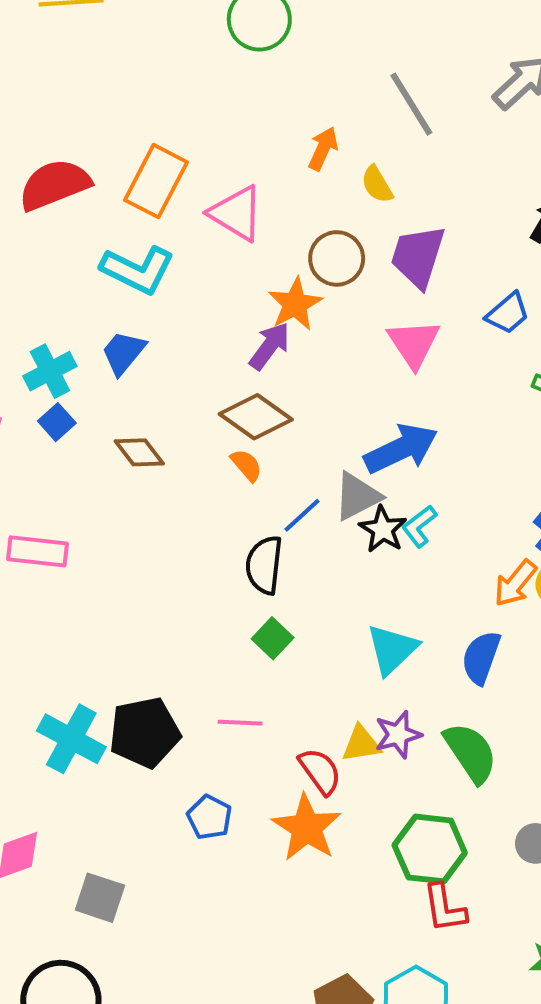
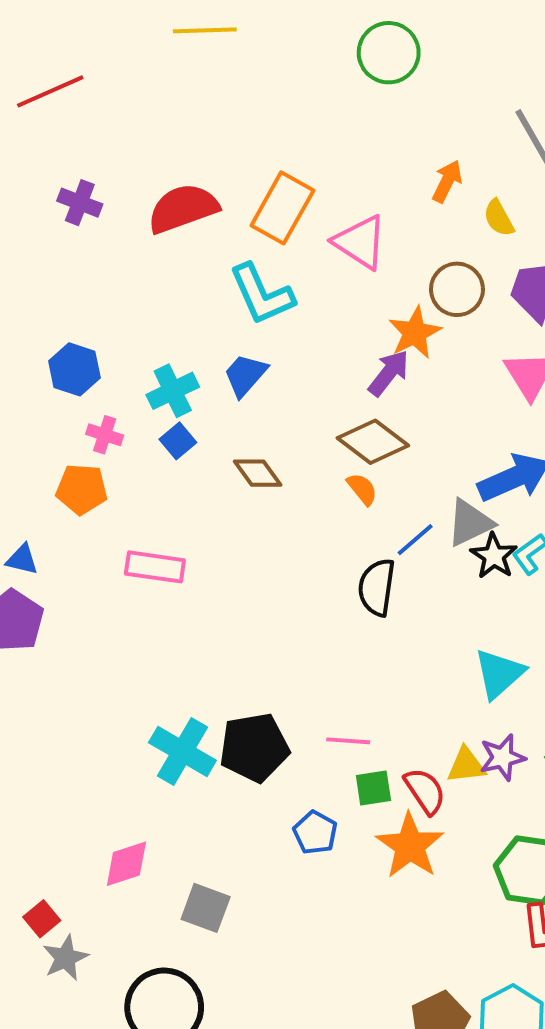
cyan L-shape: (138, 270) -> (262, 294), turned 38
green square: (273, 638) -> (373, 788), moved, turned 36

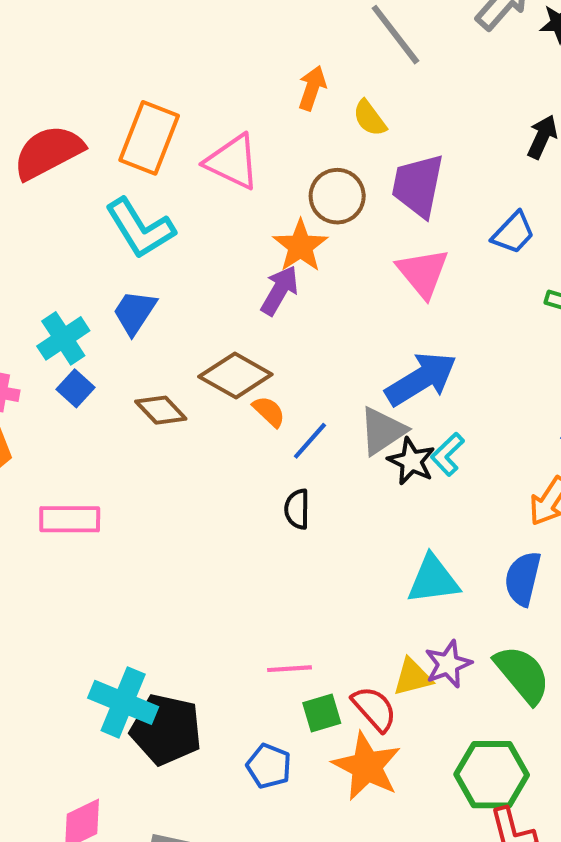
brown diamond: (373, 442) -> (235, 375), moved
blue line: (415, 540) -> (310, 441), moved
black semicircle: (377, 587) -> (297, 509), size x0.7
cyan triangle: (499, 674) -> (433, 580), turned 42
black pentagon: (254, 748) -> (166, 730), moved, turned 30

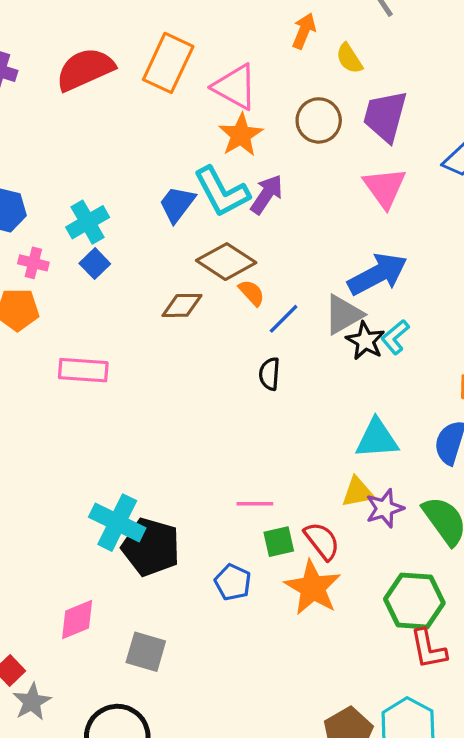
cyan L-shape: (140, 228) -> (222, 192), moved
orange star: (300, 246) -> (241, 135), moved
blue trapezoid: (135, 312) -> (177, 204), moved
brown diamond: (161, 410) -> (182, 305), moved, turned -51
yellow triangle: (413, 677) -> (358, 492), moved

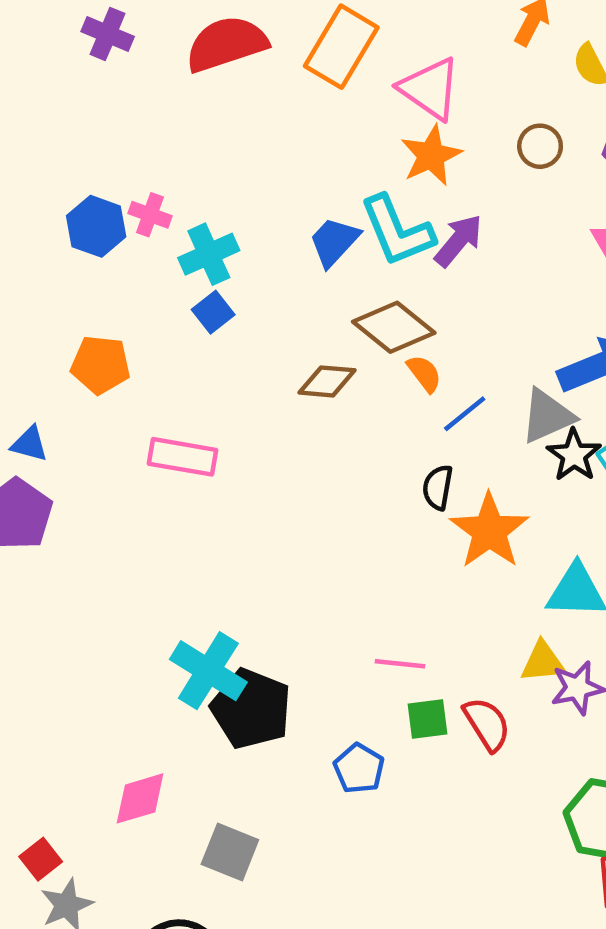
brown circle: (319, 120) -> (540, 146), size x0.7
pink cross: (33, 263) -> (150, 215), moved
orange star: (313, 588) -> (489, 531), moved

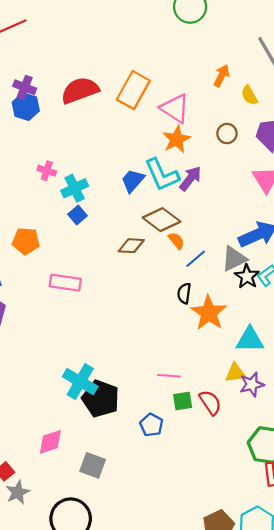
blue hexagon: (96, 226) -> (26, 107), moved

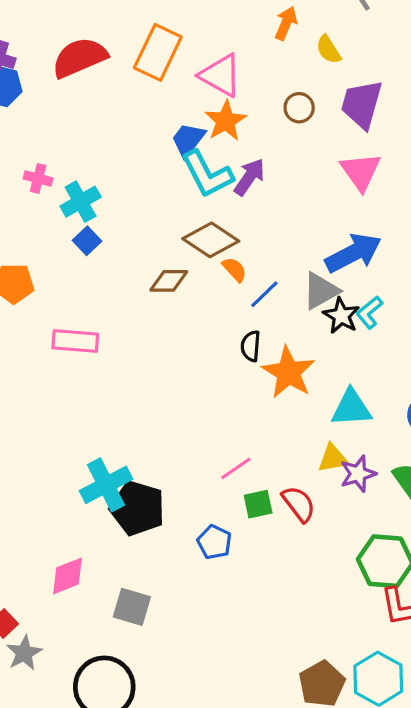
blue trapezoid: (133, 181) -> (188, 140), moved
pink line: (169, 376) -> (236, 468), turned -35
cyan cross: (80, 382) -> (106, 485), turned 36

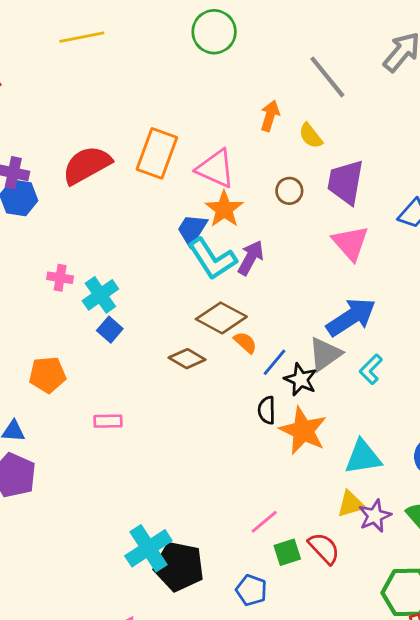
brown diamond: (169, 281) -> (187, 359), turned 36
black star: (341, 316) -> (301, 380), moved
pink rectangle: (75, 341) -> (108, 421), size x0.7

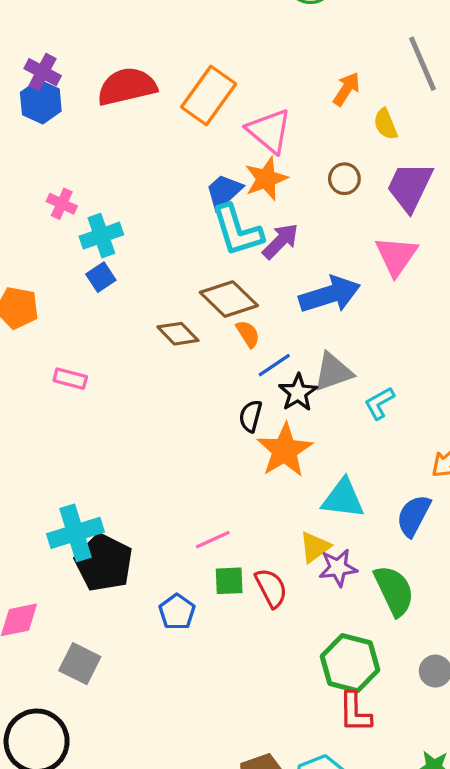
blue arrow: (351, 317) -> (330, 295), moved
yellow triangle: (351, 504) -> (315, 547), turned -36

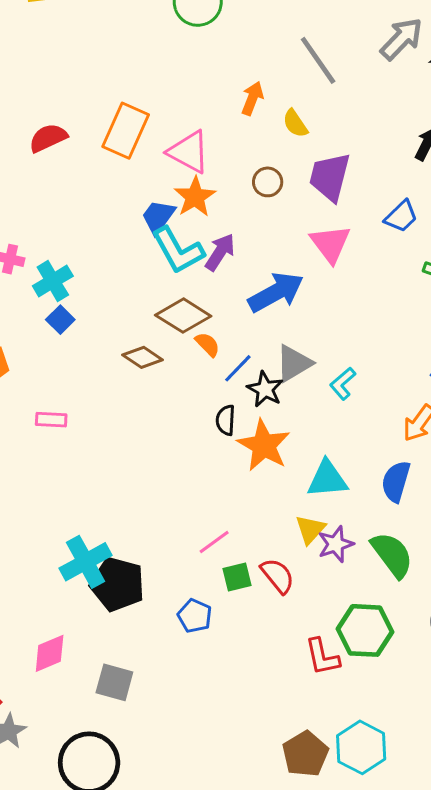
red semicircle: (127, 87) -> (48, 138), size x0.7
red L-shape: (355, 712) -> (322, 657), moved

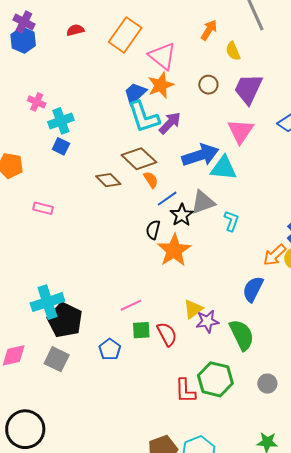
red semicircle: (48, 138) -> (75, 30), size x0.7
blue square: (60, 320) -> (61, 146), turned -30
cyan L-shape: (343, 384) -> (231, 221), turned 140
cyan triangle: (327, 479) -> (224, 168), moved
gray square: (114, 682) -> (57, 359), moved

